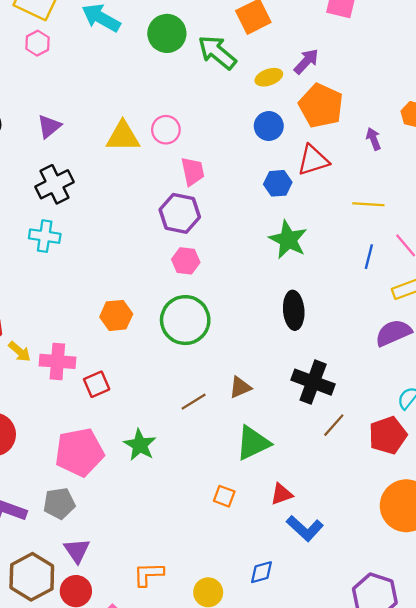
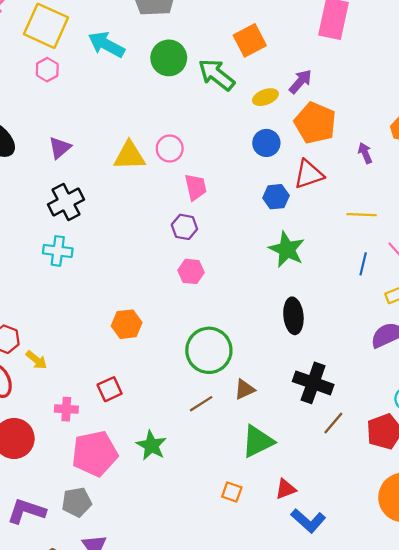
purple hexagon: (180, 213) -> (184, 227), size x0.7
green circle: (185, 320) -> (209, 350), moved
pink cross: (57, 361) -> (66, 409), moved, size x0.7

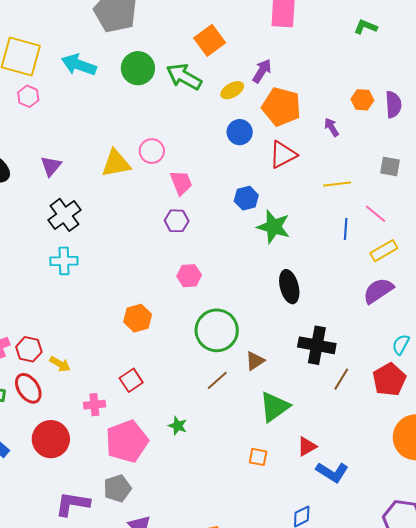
blue hexagon: (276, 197) -> (246, 198), moved
pink hexagon: (191, 271) -> (189, 276), moved
green star: (151, 445) -> (178, 426), size x0.7

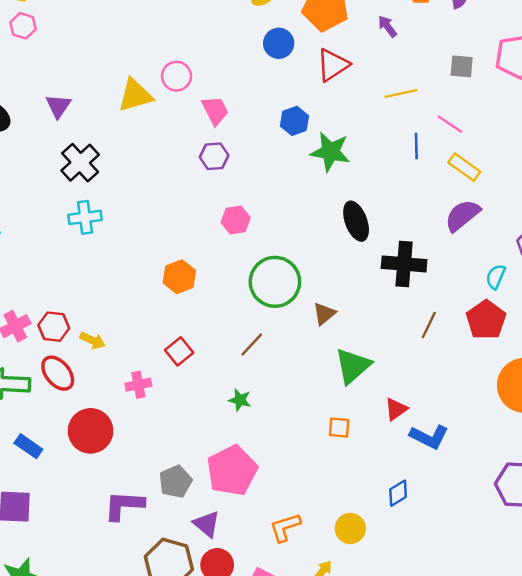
yellow rectangle: (384, 251) -> (464, 167), turned 72
black cross: (317, 345) -> (404, 264), moved
brown line: (217, 380) -> (252, 345), moved
pink pentagon: (127, 441) -> (232, 471), moved

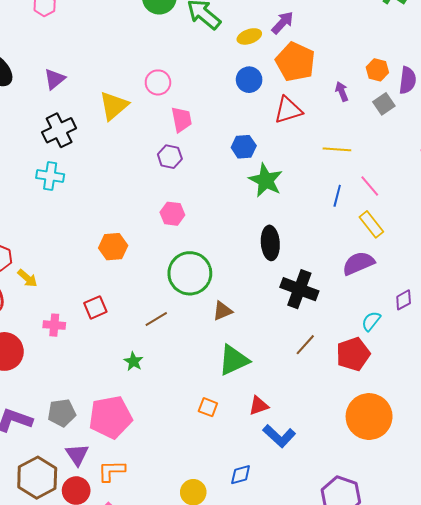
gray square: (462, 66) -> (384, 104), moved, turned 35
yellow triangle: (135, 95) -> (114, 106), moved, turned -40
orange L-shape: (285, 527) -> (111, 471), moved

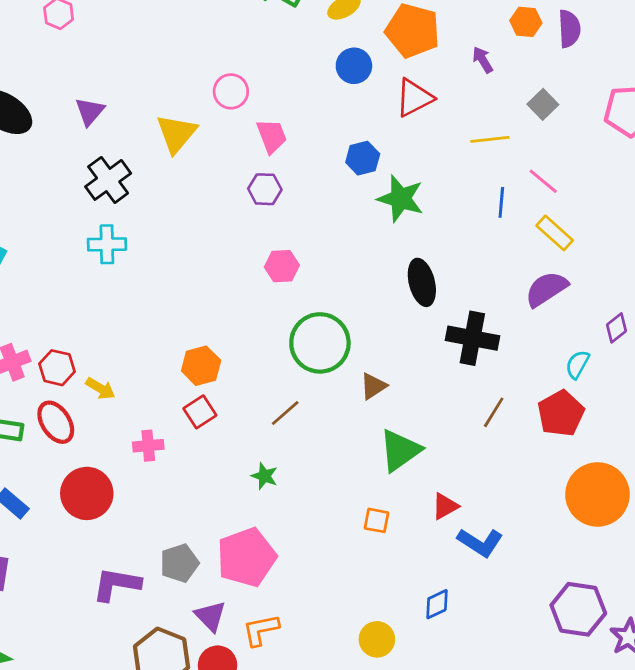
gray square: (384, 104) -> (543, 104), moved
orange hexagon: (113, 247) -> (201, 366), moved

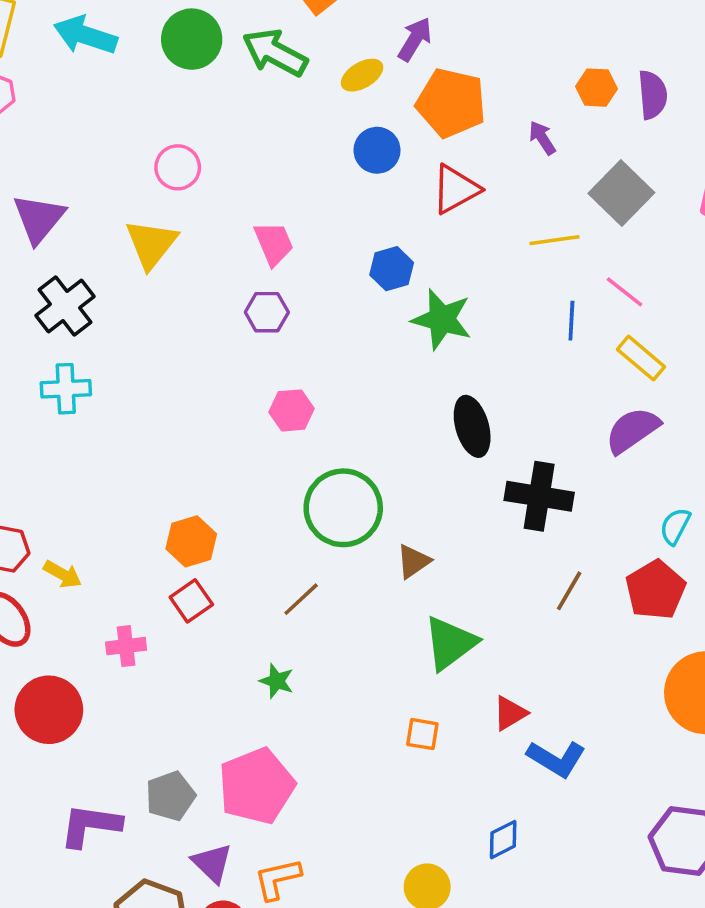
pink circle: (231, 91) -> (178, 167), moved
gray square: (543, 104) -> (621, 193), size x1.6
purple triangle: (90, 111) -> (39, 219), size x1.4

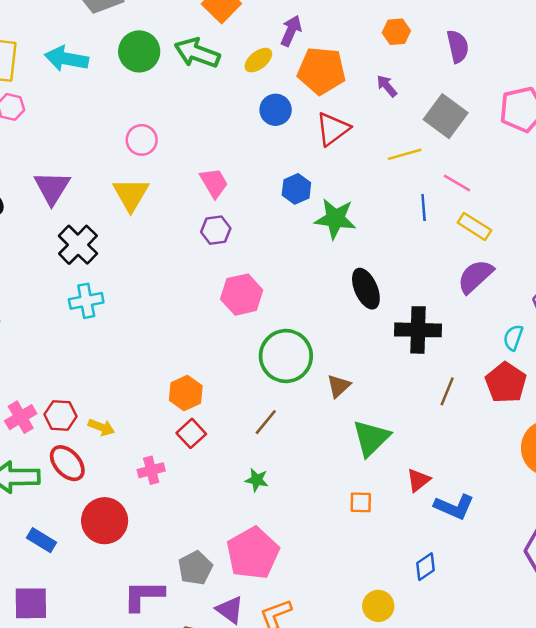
orange hexagon: (597, 88) -> (396, 32), moved
pink hexagon: (292, 410) -> (242, 295), size x1.4

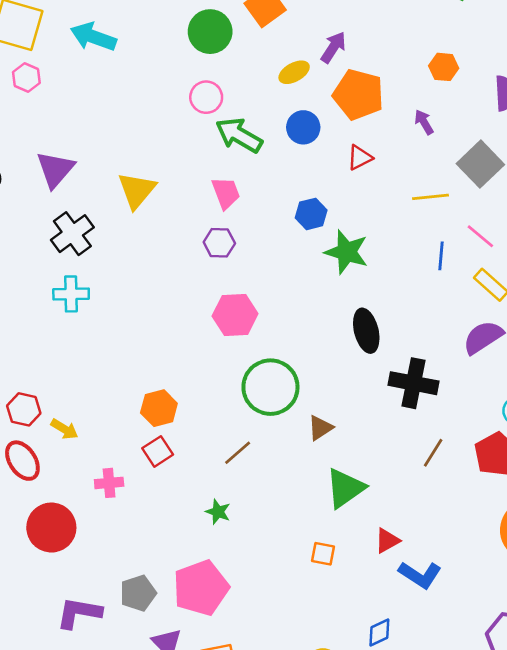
green circle: (139, 51) -> (210, 32), moved
green arrow: (197, 53) -> (239, 135), moved
red triangle: (333, 129) -> (360, 158), size x0.7
pink circle: (142, 140) -> (206, 97), moved

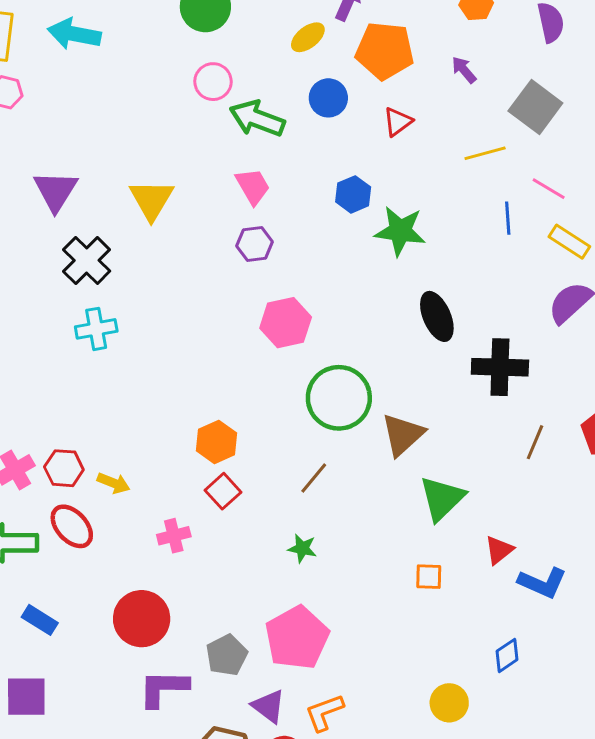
brown triangle: (320, 428) -> (403, 435), size x1.5
red circle: (51, 528) -> (142, 619), moved

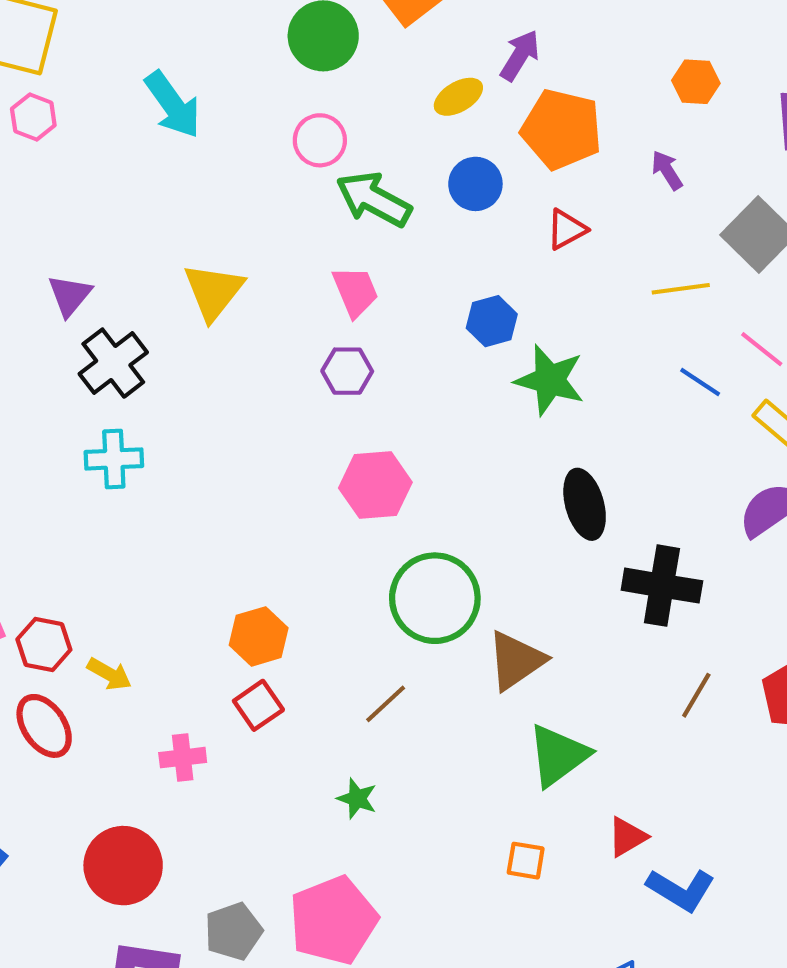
cyan arrow: (74, 34) -> (173, 105), moved, turned -144
purple triangle: (56, 191) -> (70, 295), moved, size x0.7
blue line: (508, 218) -> (700, 382), turned -60

